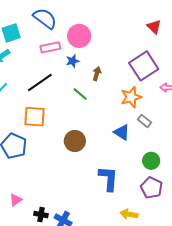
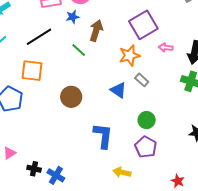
brown arrow: (97, 74) -> (96, 31), size x1.5

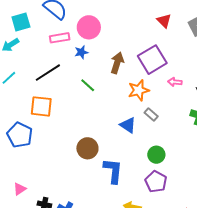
brown arrow: (96, 31) -> (117, 63), moved
brown circle: (71, 97) -> (87, 148), moved

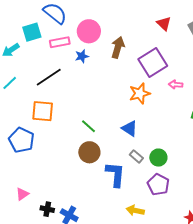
cyan square: (21, 22) -> (32, 32), moved
brown arrow: (117, 63) -> (118, 47), moved
green line: (88, 85) -> (89, 126), moved
gray rectangle: (151, 115) -> (136, 156), moved

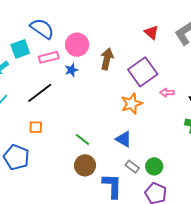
orange square: (43, 111) -> (36, 127), size x0.6

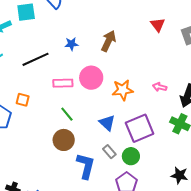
pink circle: (77, 45) -> (91, 78), moved
pink rectangle: (49, 57) -> (63, 83), moved
purple square: (143, 72) -> (140, 128), moved
orange square: (36, 127) -> (23, 100), moved

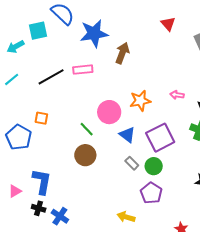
red triangle: (158, 25) -> (168, 24), moved
blue star: (71, 44) -> (94, 33), moved, size x2.0
pink circle: (91, 78) -> (109, 112), moved
pink rectangle: (63, 83) -> (83, 70), moved
blue L-shape: (86, 166) -> (42, 181), moved

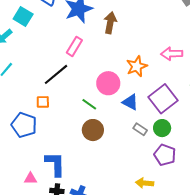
cyan square: (38, 31) -> (23, 17), turned -36
pink rectangle: (83, 70) -> (74, 46), turned -42
black line: (51, 77) -> (56, 74), moved
pink arrow: (177, 95) -> (172, 54), size x1.5
pink triangle: (15, 191) -> (30, 179), turned 40

